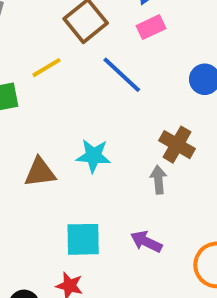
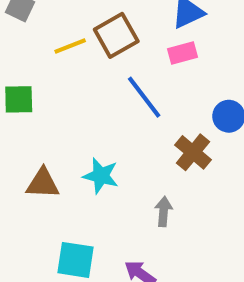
yellow line: (46, 68) -> (70, 46), moved
brown cross: (177, 145) -> (193, 152), moved

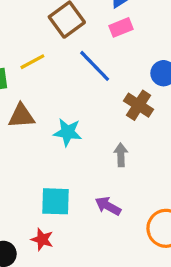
yellow line: (70, 46) -> (32, 62), moved
brown triangle: (43, 183) -> (21, 116), moved

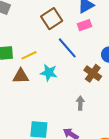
yellow line: (32, 62) -> (29, 55), moved
cyan star: (68, 132) -> (49, 73), moved

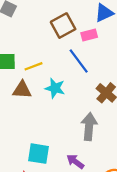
pink rectangle: (85, 25) -> (89, 35), moved
gray arrow: (80, 103) -> (89, 126), size x1.6

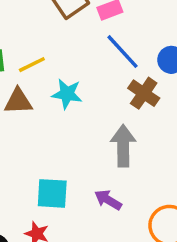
blue line: (79, 61) -> (122, 52), moved

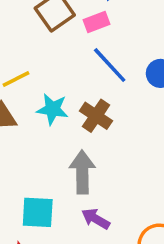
brown cross: (144, 93) -> (96, 116), moved
gray arrow: (123, 146) -> (82, 172), moved

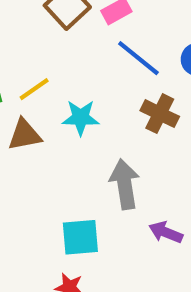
brown cross: (96, 116) -> (160, 114), moved
purple arrow: (96, 219) -> (166, 232), moved

